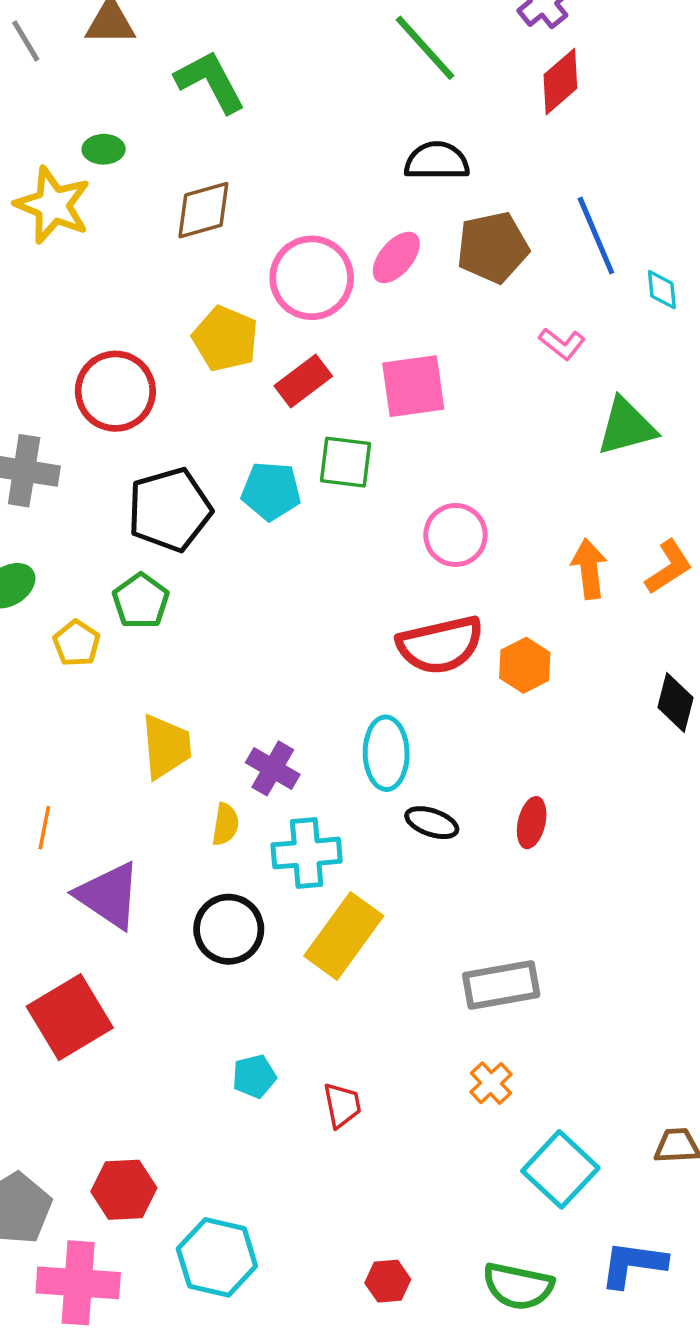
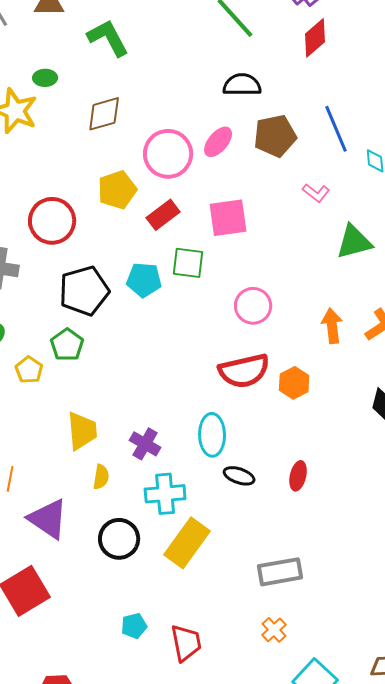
yellow pentagon: (225, 339) -> (117, 190), turned 30
yellow semicircle: (225, 824) -> (101, 477), moved
red trapezoid: (342, 1105) -> (186, 643), size x1.4

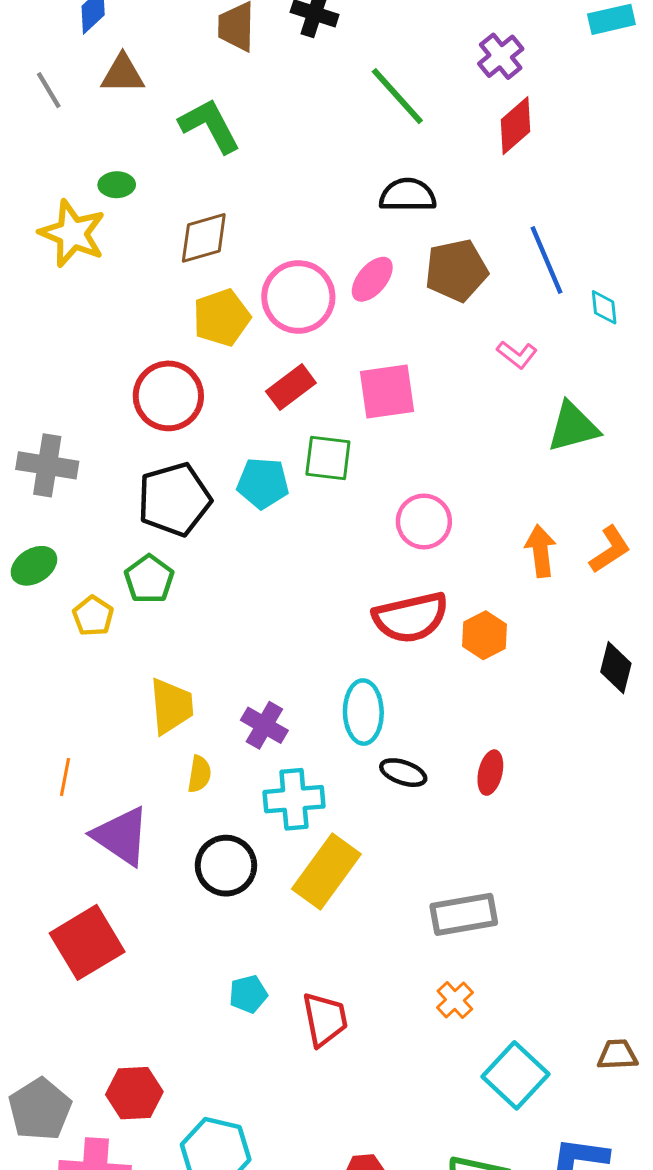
yellow pentagon: (117, 190) -> (222, 318), moved
red circle: (52, 221) -> (168, 396), moved

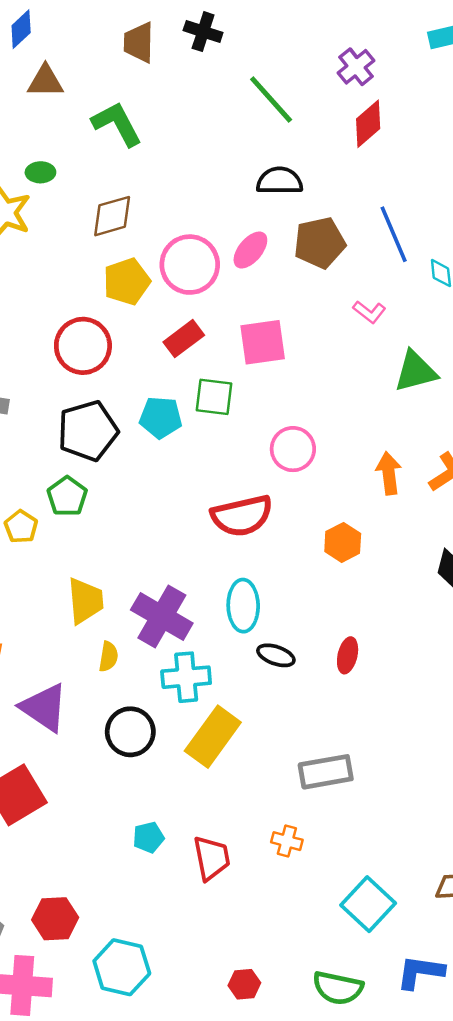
red semicircle: (411, 617) -> (242, 516), moved
purple cross: (264, 725) -> (162, 617), size x1.6
orange cross: (455, 1000) -> (287, 841), moved, turned -32

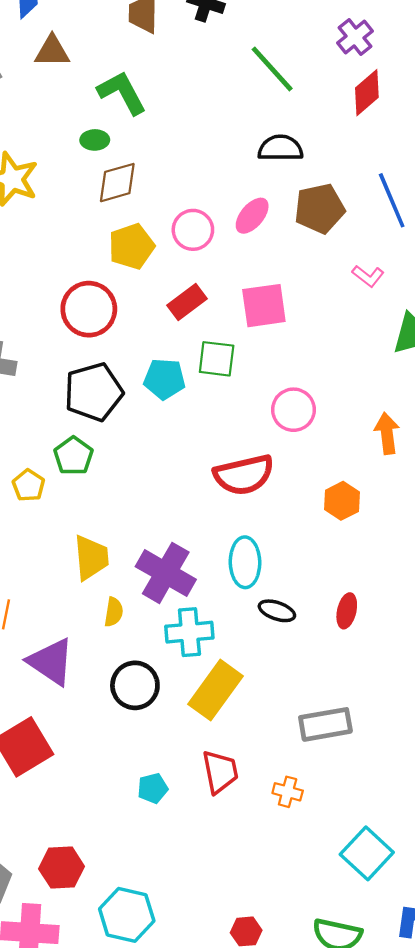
green ellipse: (40, 172) -> (95, 140), moved
pink circle: (190, 265) -> (193, 230), size x0.7
red trapezoid: (212, 858) -> (220, 772), moved

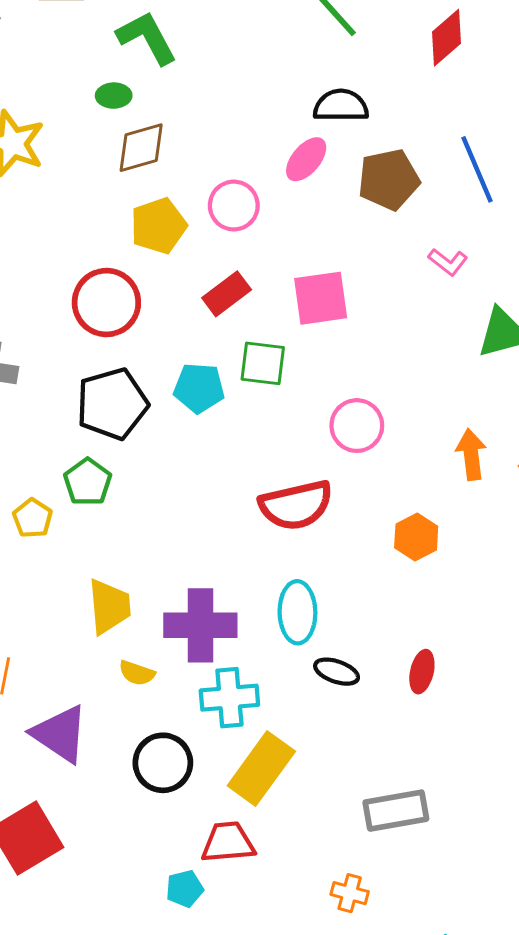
pink ellipse: (252, 216) -> (306, 159), moved
purple cross: (166, 573) -> (200, 625), turned -30
yellow semicircle: (114, 612) -> (137, 673), turned 100
red trapezoid: (220, 772) -> (228, 842), moved, turned -84

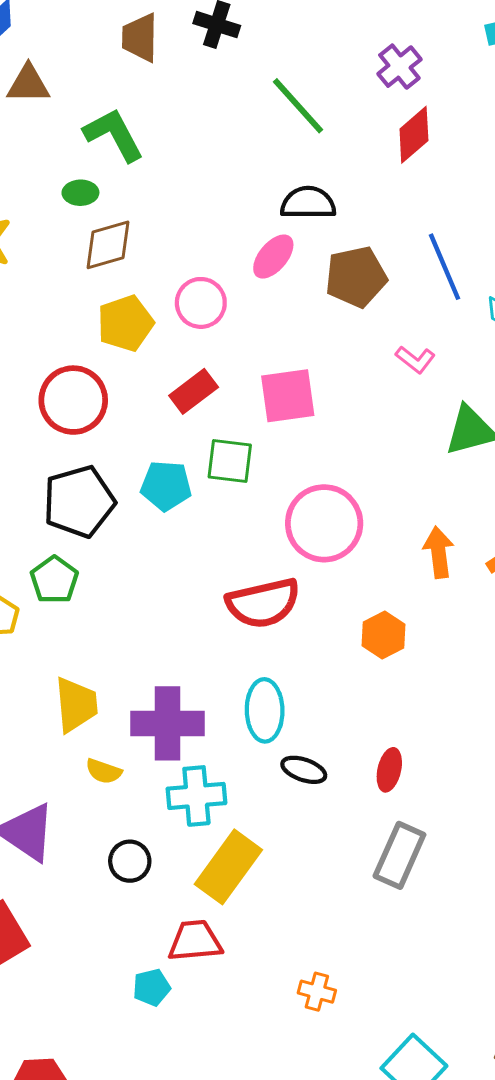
pink circle: (357, 426) -> (324, 523), size x1.4
black circle: (163, 763) -> (130, 861), size x0.7
gray rectangle: (396, 811) -> (399, 855), moved, turned -56

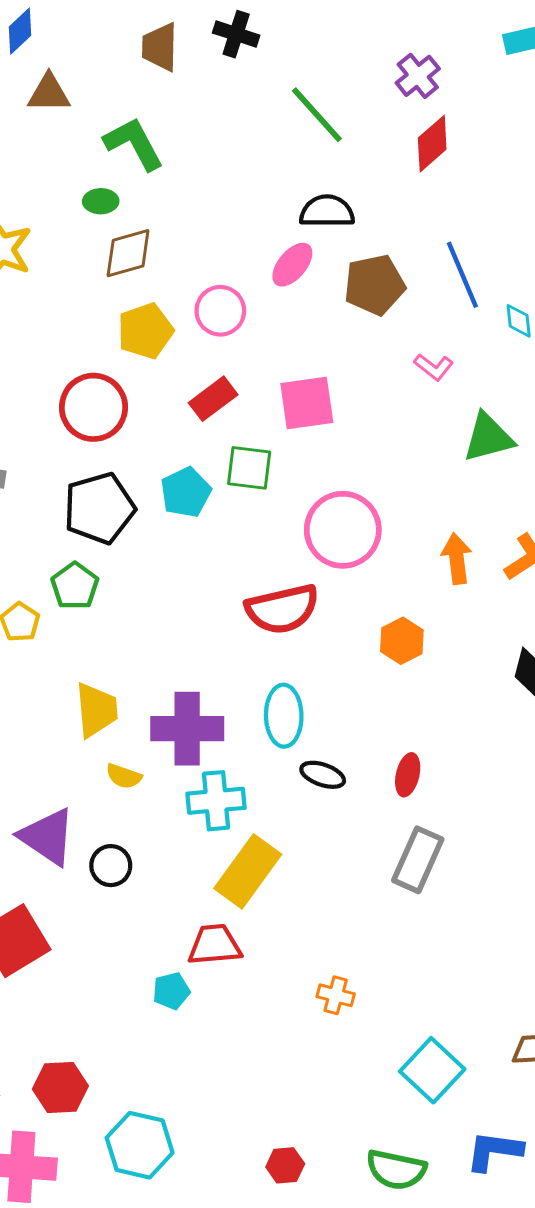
cyan pentagon: (166, 486) -> (186, 492), turned -30
black circle: (130, 861) -> (111, 866), moved

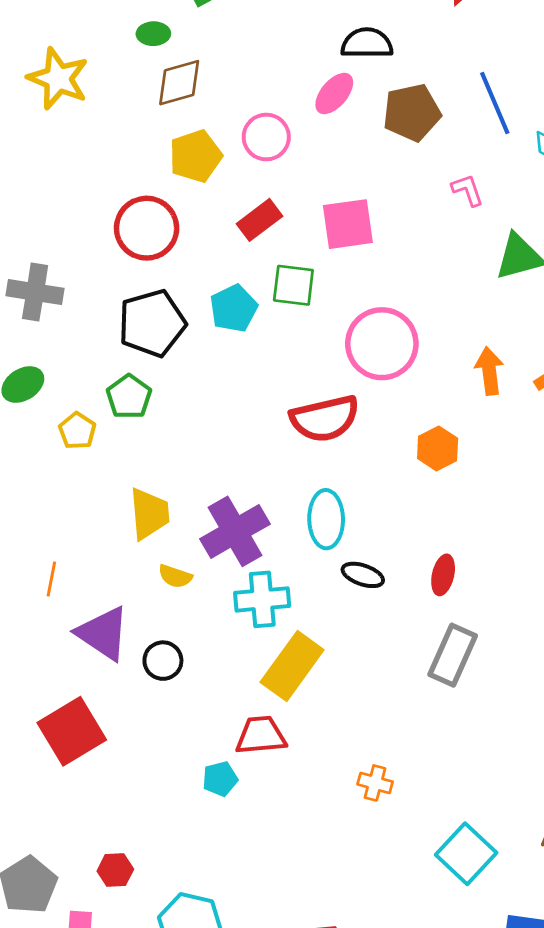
pink L-shape: (434, 367) -> (468, 190), turned -147
purple cross: (187, 729) -> (235, 531), turned -30
red hexagon: (60, 1088) -> (115, 870), size x0.7

